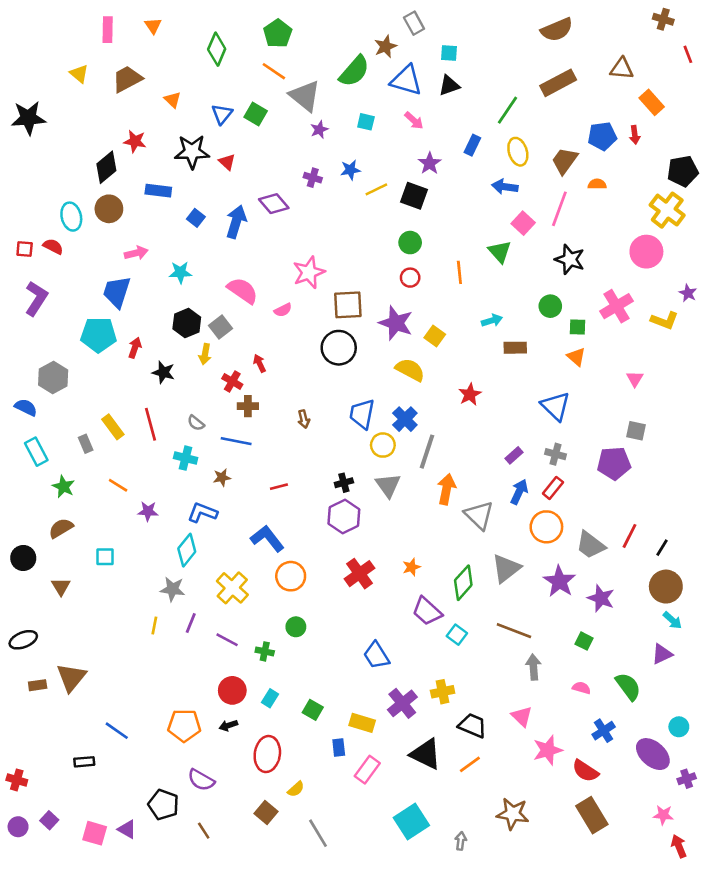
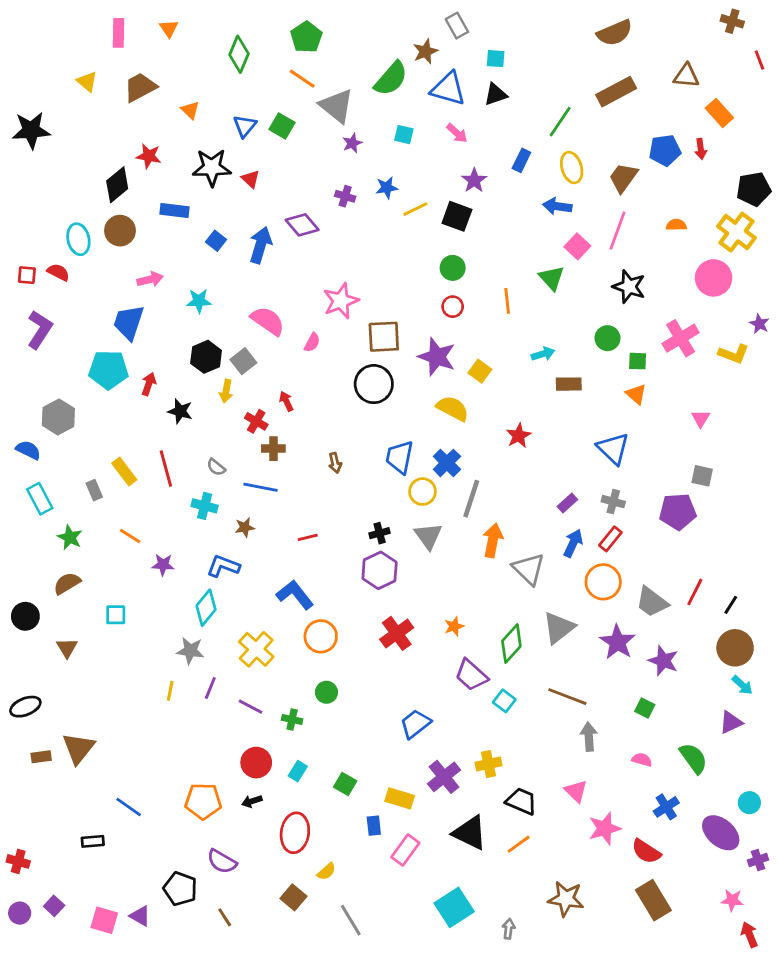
orange semicircle: (597, 184) -> (676, 225), moved
pink semicircle: (283, 310) -> (312, 342), turned -36
blue trapezoid: (376, 655) -> (415, 724), turned 84

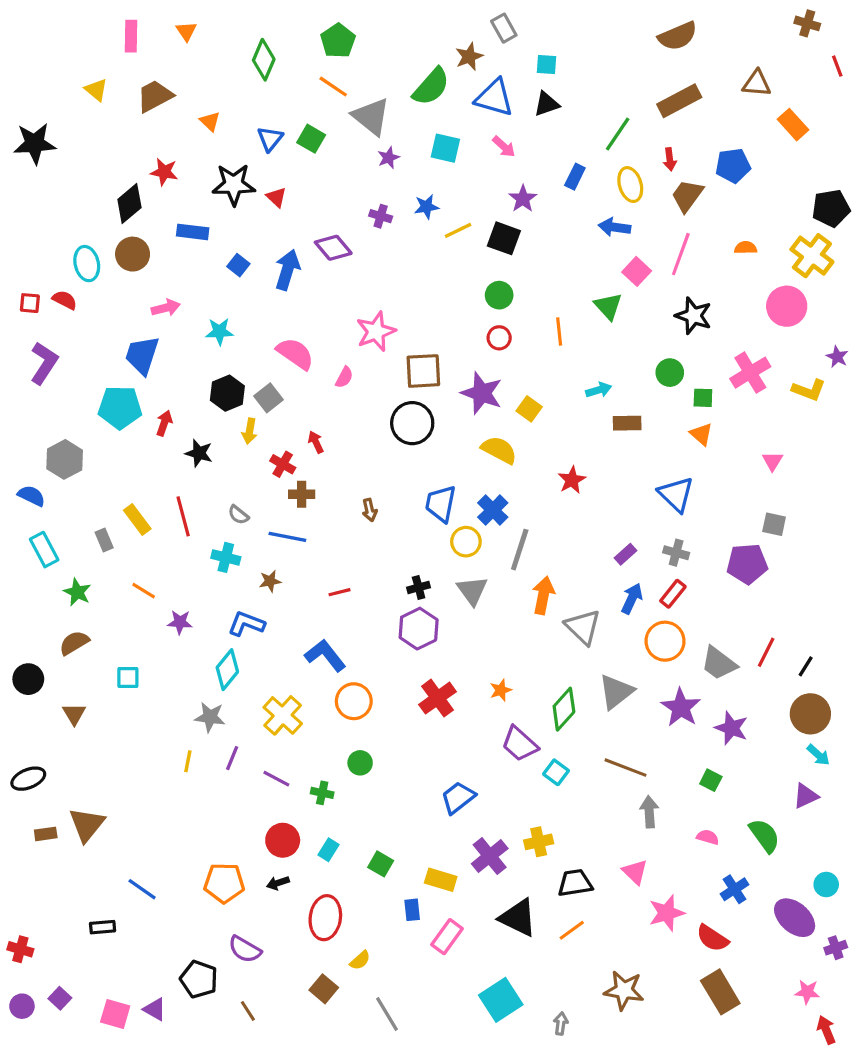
cyan square: (404, 135) -> (445, 148), size x1.4
red arrow: (701, 149) -> (670, 159), moved
black trapezoid: (521, 801) -> (575, 883), turned -32

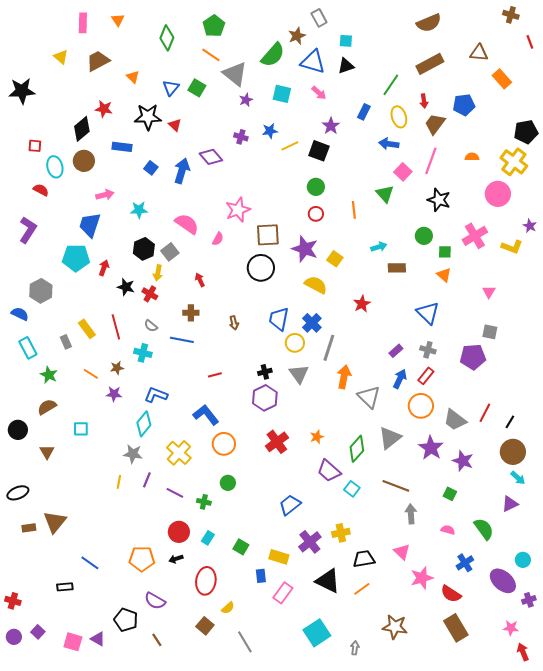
red square: (30, 303) -> (35, 146), moved
red cross: (283, 464) -> (150, 294), moved
brown star: (270, 581) -> (117, 368), moved

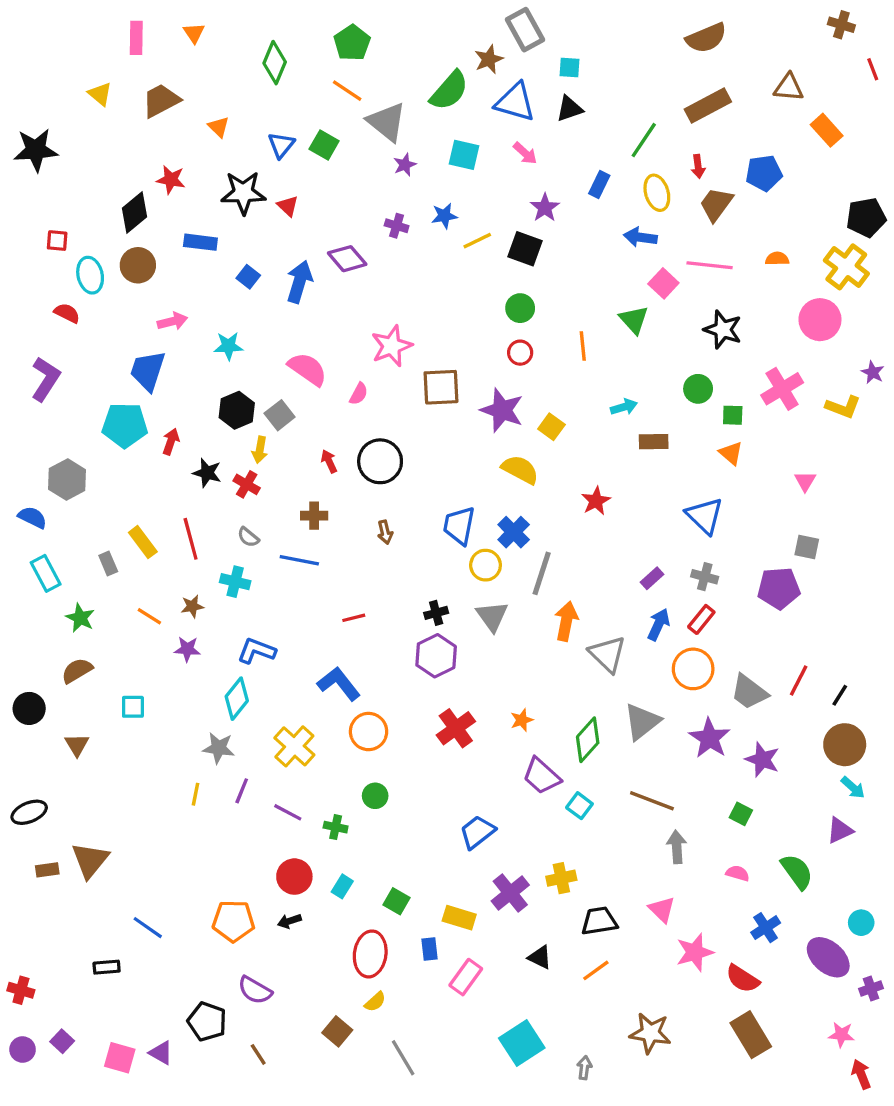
gray rectangle: (319, 18) -> (525, 30), size x1.4
pink line: (431, 161) -> (710, 265), turned 76
black circle: (261, 268) -> (380, 461), moved
red ellipse: (206, 581) -> (370, 954), moved
black triangle: (328, 581) -> (540, 957), size x0.6

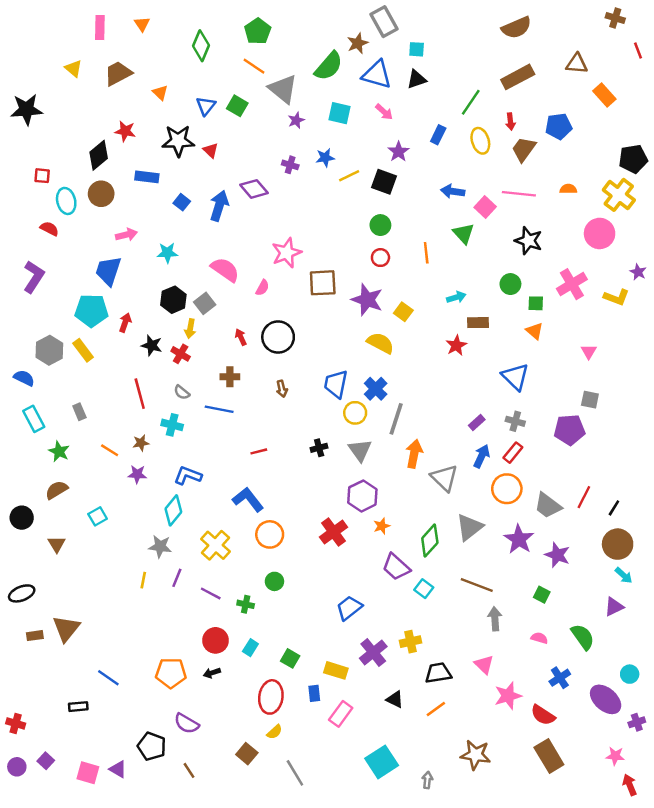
blue arrow: (640, 237) -> (453, 191), moved
red star: (596, 501) -> (456, 345), moved
yellow rectangle: (143, 542) -> (83, 350), moved
purple hexagon: (436, 656) -> (362, 496), moved
cyan square: (133, 707) -> (98, 516), turned -30

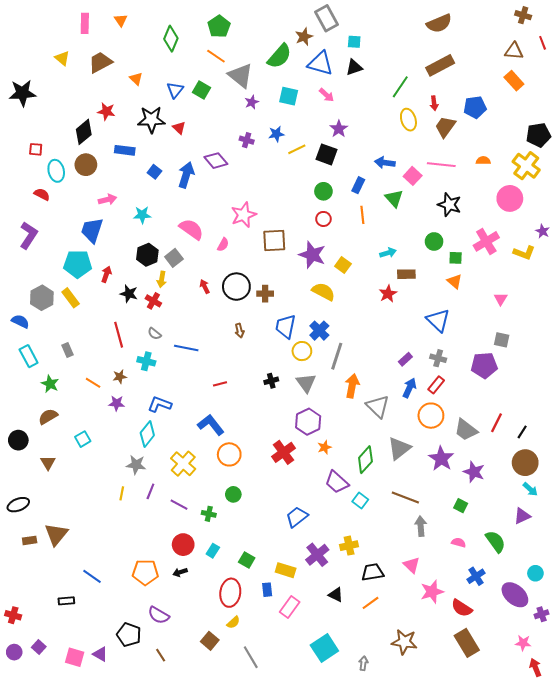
brown triangle: (577, 64) -> (514, 51), moved
blue rectangle: (438, 135) -> (358, 185), moved
brown cross: (230, 377) -> (265, 294), moved

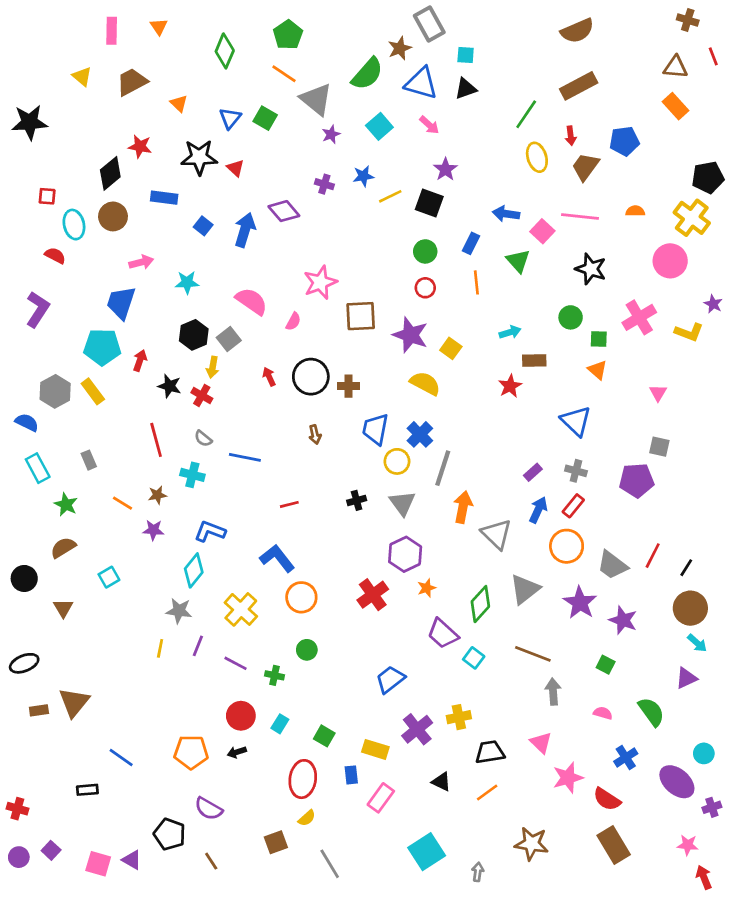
cyan square: (289, 96) -> (379, 126), turned 36
brown square: (210, 641) -> (276, 842), turned 30

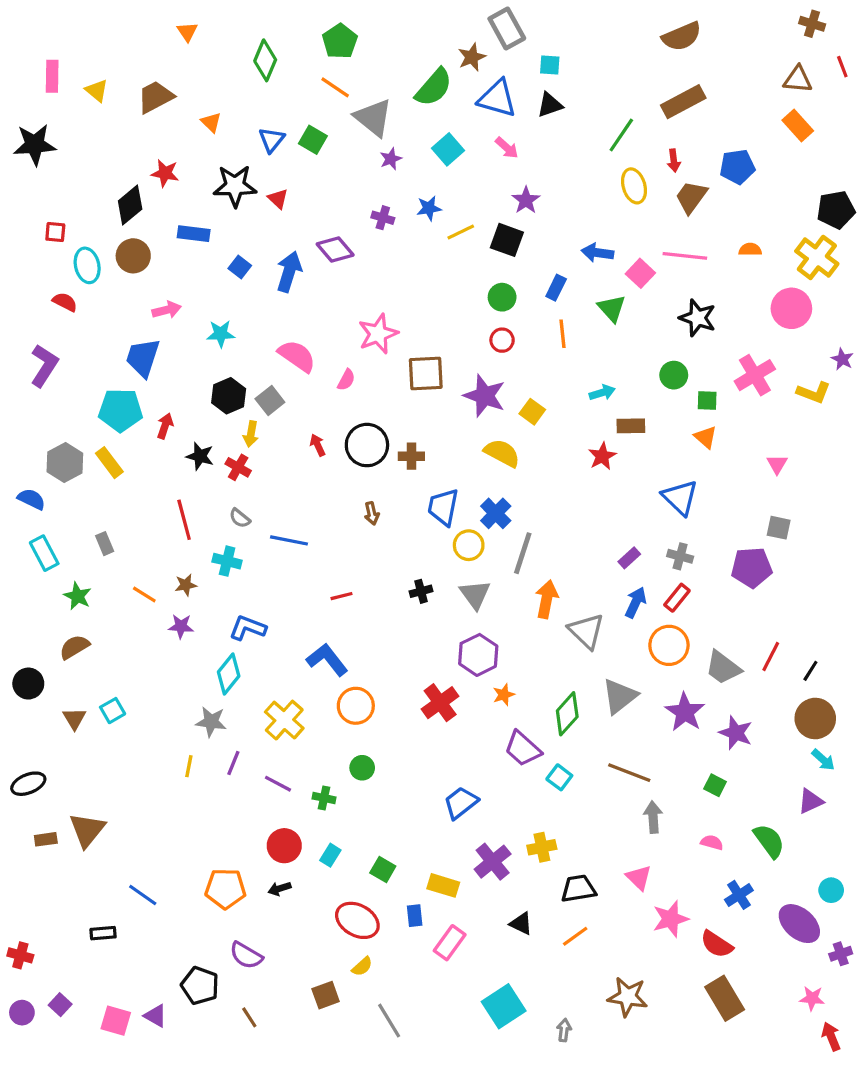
pink rectangle: (112, 31) -> (52, 76), moved
cyan square: (109, 577) -> (113, 711), moved
red ellipse: (303, 779) -> (357, 920), turned -69

